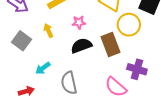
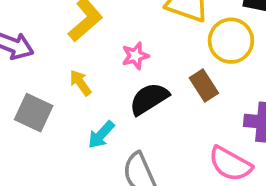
brown rectangle: (111, 45) -> (204, 85), size x0.7
cyan arrow: (43, 68) -> (101, 135), moved

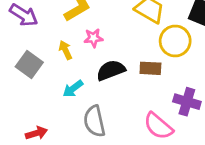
pink star: (135, 56) -> (93, 38), moved
brown rectangle: (204, 85) -> (150, 68), turned -65

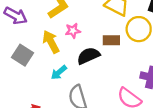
yellow arrow: (65, 50) -> (51, 42), size x1.5
brown rectangle: (150, 68) -> (111, 40), moved

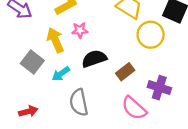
brown rectangle: (111, 40) -> (125, 72), moved, turned -42
gray square: (22, 55) -> (32, 62), moved

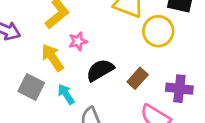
cyan arrow: (61, 74) -> (66, 94), turned 102

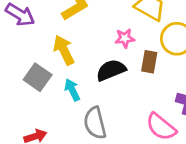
pink star: (78, 41) -> (125, 38), moved
brown rectangle: (138, 78) -> (149, 62), moved, turned -40

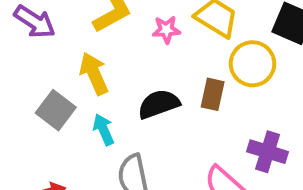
pink star: (125, 38) -> (166, 30), moved

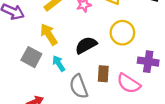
yellow circle: (252, 64) -> (122, 33), moved
brown rectangle: (213, 94) -> (103, 74), moved

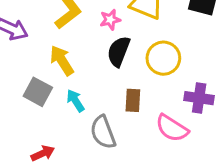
black semicircle: (86, 45) -> (119, 51), moved, turned -40
brown rectangle: (103, 74) -> (133, 100), moved

